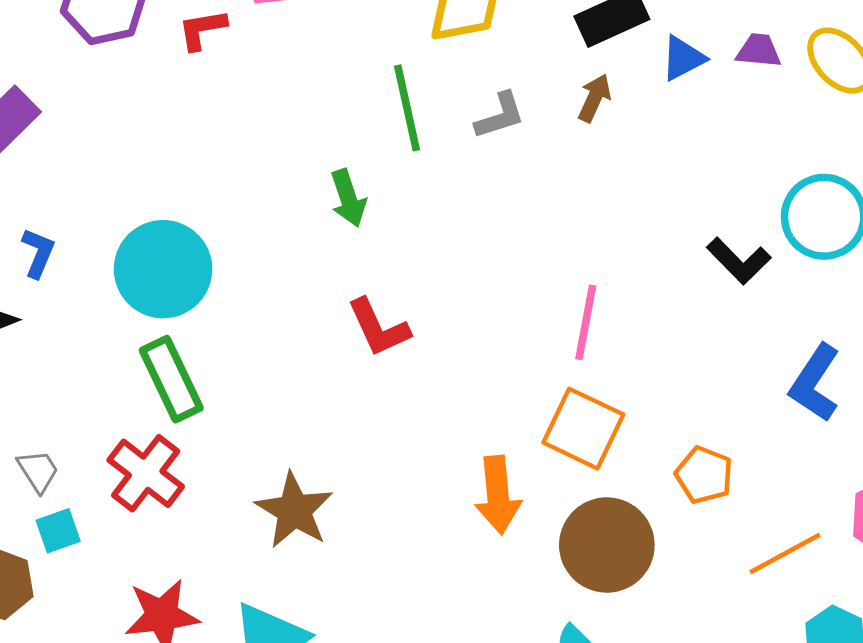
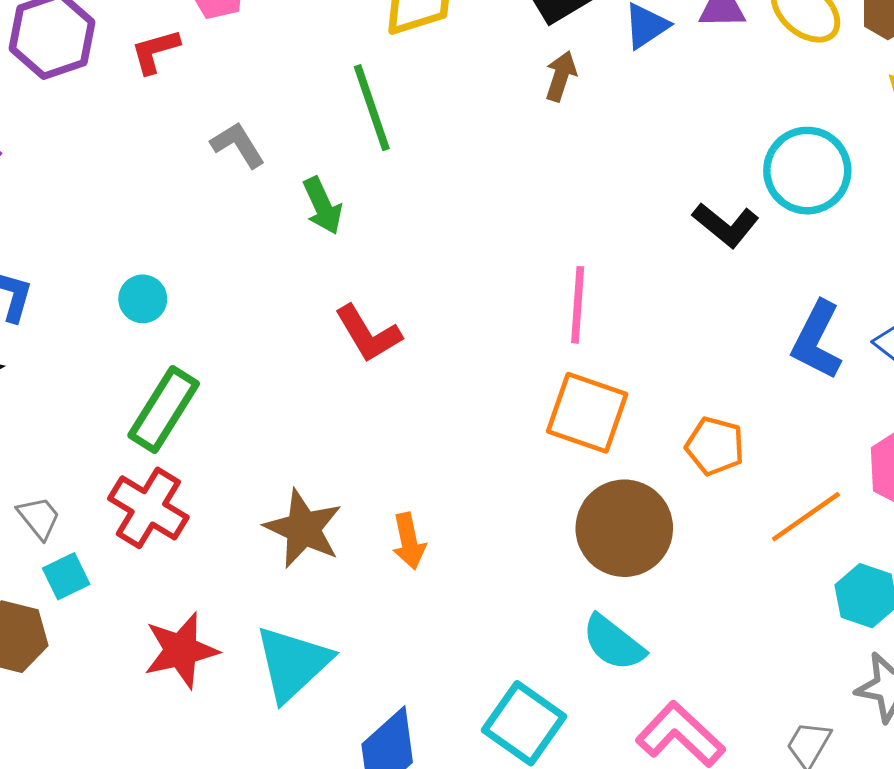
gray L-shape: (500, 116) -> (238, 145), moved, turned -98
cyan circle: (163, 269) -> (143, 299), size x0.5
green rectangle: (171, 379) -> (164, 409), turned 64
orange arrow: (498, 495) -> (409, 541), moved, size x0.7

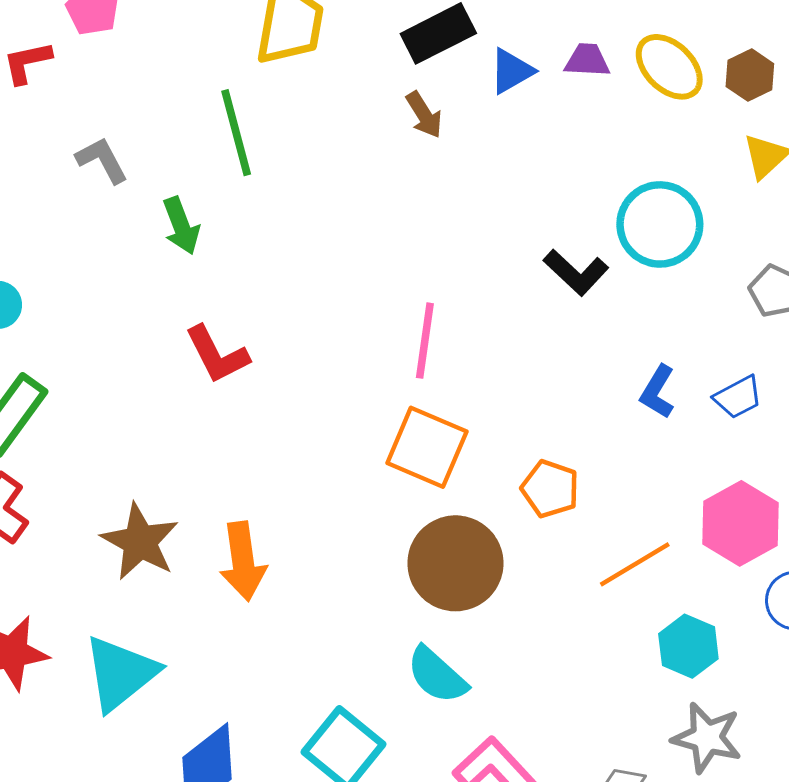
brown arrow: (561, 76) -> (424, 115), turned 126
blue L-shape: (817, 340) -> (658, 392), size x0.7
orange arrow: (409, 541) -> (243, 561), size x1.4

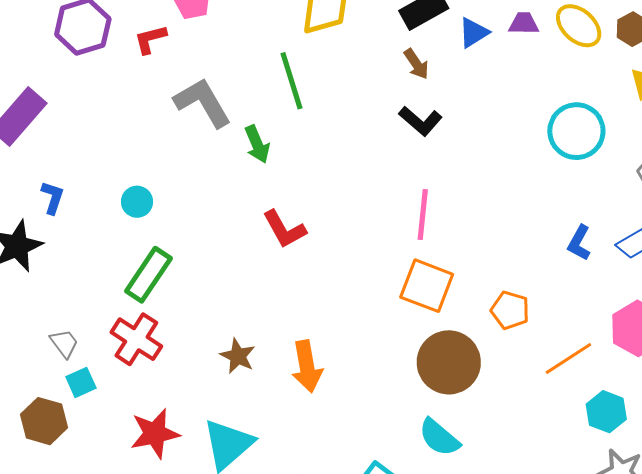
gray L-shape: (102, 160) -> (203, 102), size x1.6
black L-shape: (576, 272) -> (420, 121), moved
brown star: (140, 542) -> (238, 356), size x0.7

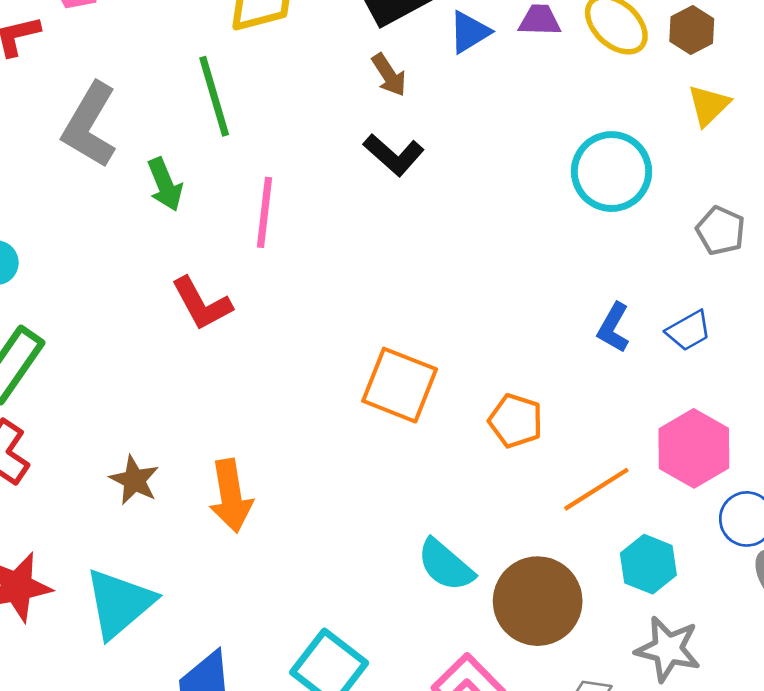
gray L-shape: (203, 102) -> (90, 125), turned -120
pink line: (423, 215) -> (264, 212), moved
brown circle: (449, 362) -> (538, 601), moved
cyan semicircle: (439, 437) -> (446, 565), moved

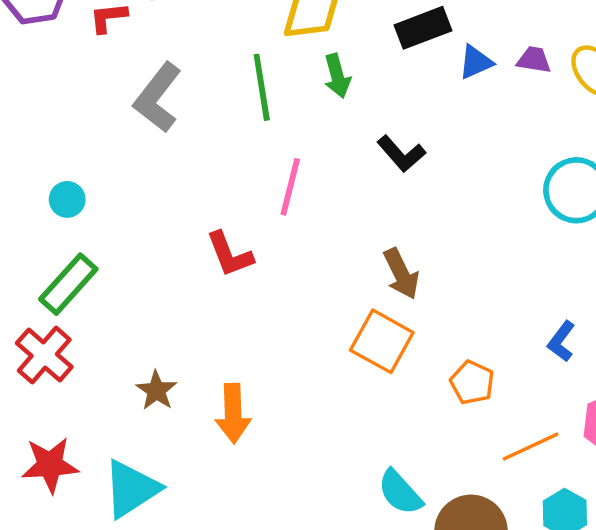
brown arrow: (389, 75) -> (401, 274), moved, size x1.4
green arrow: (165, 184) -> (337, 76), moved
blue L-shape: (613, 328) -> (561, 341), moved

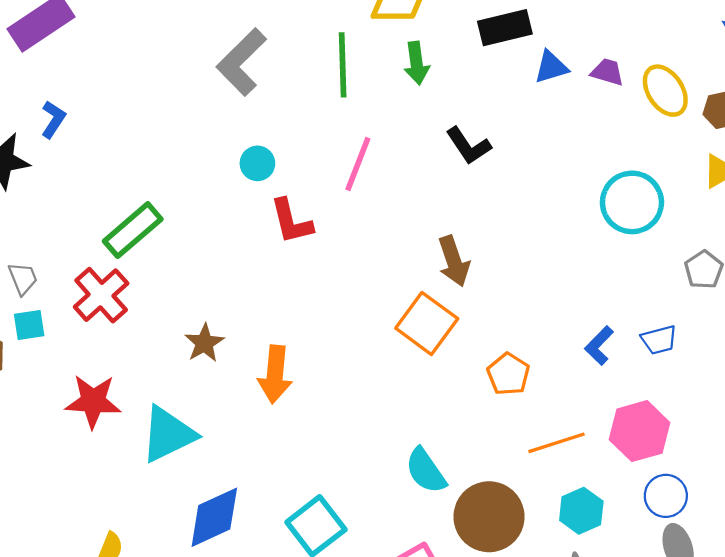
cyan circle: (67, 199) -> (257, 163), moved

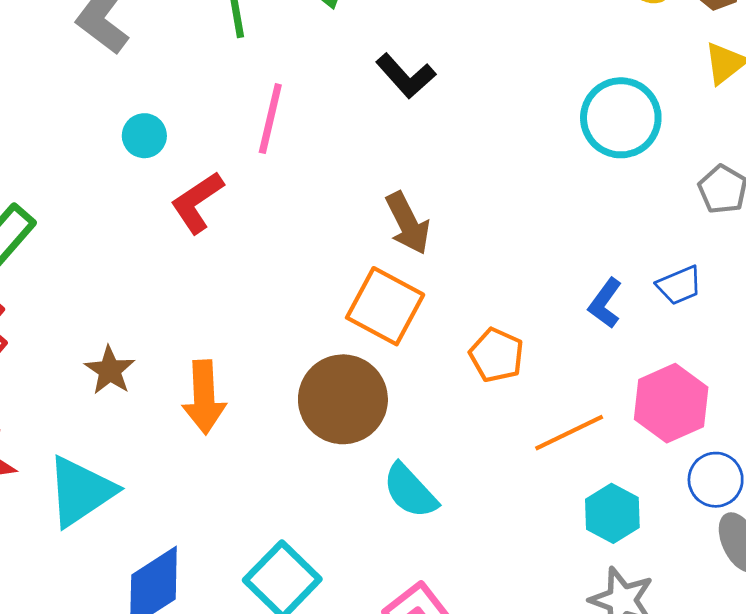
red L-shape: (291, 221) -> (197, 202), turned 78
brown circle: (489, 517) -> (343, 399), moved

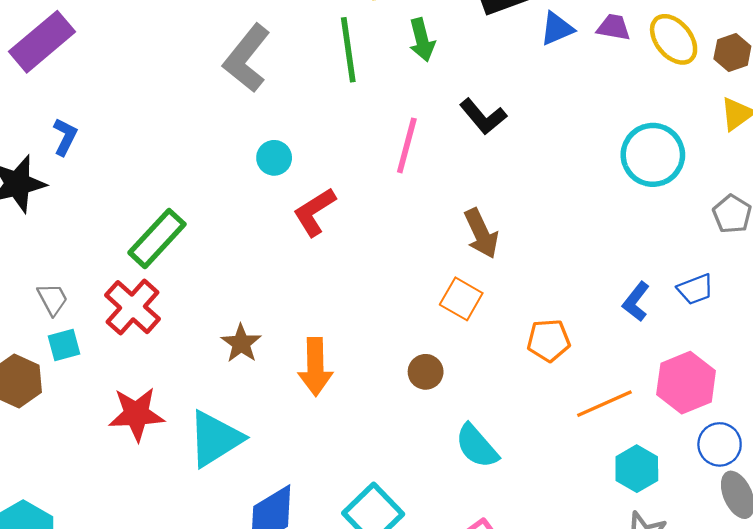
pink line: (270, 119) -> (407, 145), moved
orange square: (385, 306) -> (461, 299), size x0.7
orange pentagon: (497, 355) -> (549, 340), turned -30
brown circle: (343, 399) -> (426, 372), size x0.5

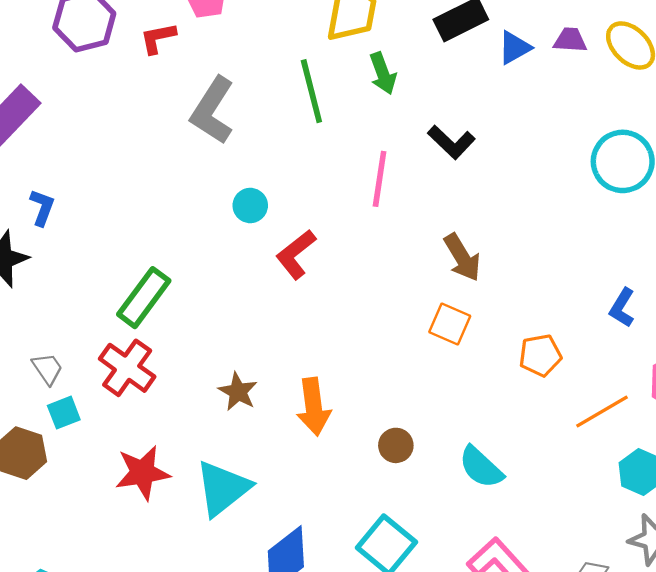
brown circle: (426, 372) -> (396, 445), moved

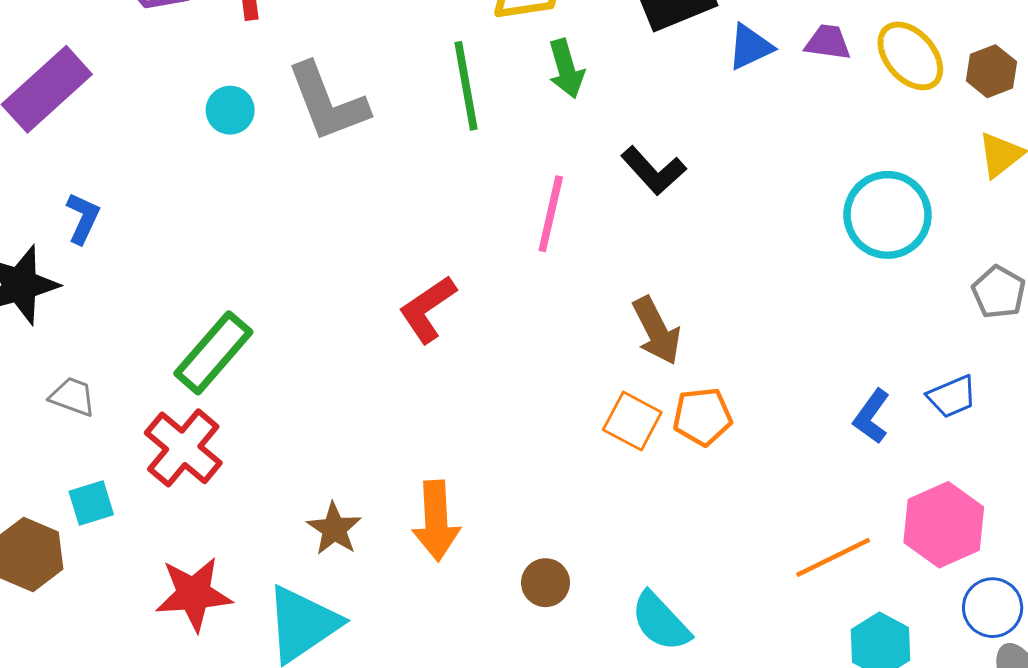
gray L-shape: (212, 110) -> (328, 102), turned -58
cyan circle: (250, 205) -> (230, 110), moved
orange pentagon: (540, 355) -> (702, 417), moved
gray trapezoid: (47, 369) -> (73, 397), moved, turned -40
brown star: (238, 392) -> (334, 529), moved

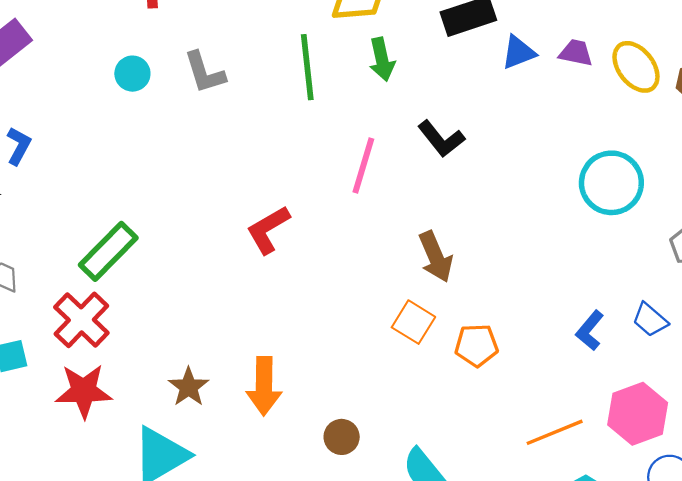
gray L-shape: (328, 102) -> (205, 72), size x0.7
blue trapezoid: (952, 397) -> (650, 320), turned 60
orange pentagon: (702, 417) -> (477, 345), moved
red star: (194, 594) -> (84, 391), moved

